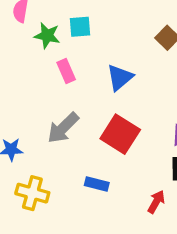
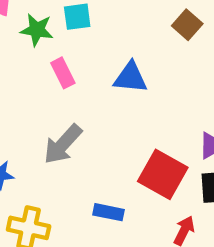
blue triangle: (120, 77) -> (130, 78), turned 48
red square: (120, 134) -> (163, 174), moved

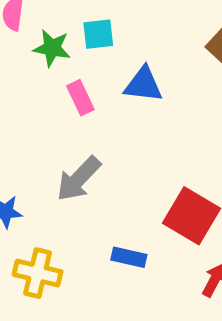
blue triangle: (130, 78) -> (143, 85), moved

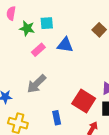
pink rectangle: (80, 98) -> (38, 50), turned 72
blue rectangle: (129, 257) -> (57, 118), turned 64

